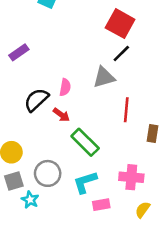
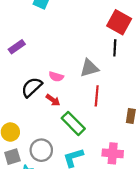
red square: (120, 24) -> (119, 22), moved
black line: (121, 54) -> (115, 48), moved, turned -42
pink semicircle: (65, 87) -> (56, 77), turned 96
red line: (126, 110) -> (97, 96), moved

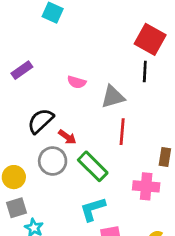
pink semicircle: (56, 77) -> (77, 82), moved
gray circle: (41, 150) -> (53, 161), moved
pink cross: (113, 153) -> (146, 186), moved

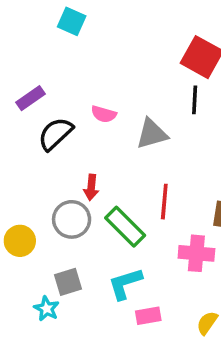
black semicircle: (41, 121) -> (56, 134), moved
red line: (122, 132) -> (164, 202), moved
red arrow: (67, 137) -> (91, 187), turned 60
gray square: (16, 208) -> (68, 282), moved

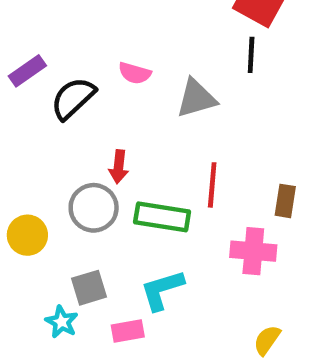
purple rectangle: (31, 98) -> (27, 71), moved
green rectangle: (125, 227) -> (162, 217), turned -36
pink rectangle: (148, 316) -> (128, 331), moved

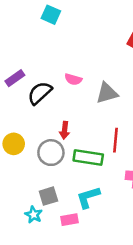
yellow circle: (27, 235) -> (14, 144), moved

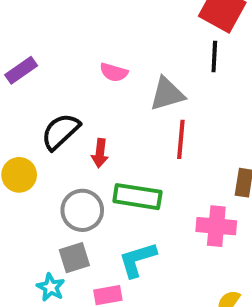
black semicircle: (40, 93) -> (61, 131), moved
red line: (115, 140) -> (181, 139), moved
gray circle: (51, 153) -> (82, 210), moved

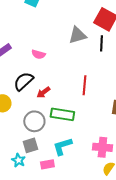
pink semicircle: (114, 72) -> (38, 54), moved
gray triangle: (167, 94) -> (77, 35), moved
red arrow: (100, 153) -> (43, 92), turned 48
pink cross: (216, 226) -> (102, 147), moved

